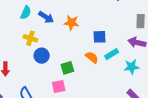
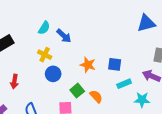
orange star: (72, 23) -> (88, 65), moved
orange semicircle: (92, 57) -> (96, 96), moved
green square: (67, 68) -> (77, 91), turned -32

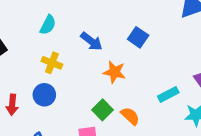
blue arrow: (64, 36) -> (91, 41), moved
blue square: (115, 64) -> (138, 37), moved, turned 32
blue circle: (53, 74) -> (44, 95), moved

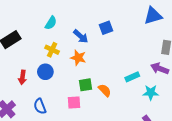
blue square: (138, 37) -> (106, 28), moved, turned 32
orange star: (114, 72) -> (78, 58), moved
green square: (103, 110) -> (86, 85), turned 32

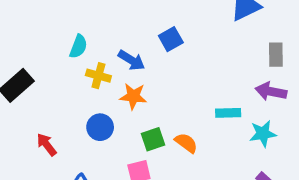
yellow cross: (52, 50) -> (98, 76), moved
blue circle: (45, 72) -> (100, 127), moved
red arrow: (22, 77) -> (47, 145), turned 144
cyan rectangle: (132, 77) -> (228, 113), turned 32

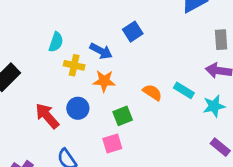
cyan rectangle: (228, 113) -> (184, 90), turned 36
orange semicircle: (186, 143) -> (152, 92), moved
red arrow: (47, 145) -> (47, 116), moved, size x1.4

